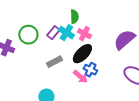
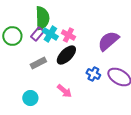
green semicircle: (74, 17) -> (42, 18), moved, size x1.6
blue cross: (90, 70) -> (93, 74), moved
pink arrow: (80, 77) -> (64, 91), moved

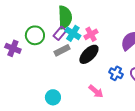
pink cross: (68, 35) -> (91, 34), turned 32
gray rectangle: (38, 63) -> (62, 50), moved
pink arrow: (64, 91) -> (96, 91), moved

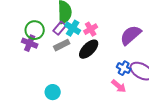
purple cross: (13, 48) -> (30, 43), moved
blue cross: (116, 73) -> (124, 68), moved
pink arrow: (96, 91) -> (119, 86), moved

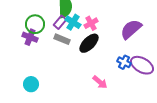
gray rectangle: (62, 45) -> (62, 39), turned 49
pink arrow: (119, 86) -> (100, 82), moved
cyan circle: (53, 92) -> (31, 84), moved

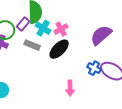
purple rectangle: (60, 22) -> (23, 24), moved
pink arrow: (100, 82) -> (70, 88), turned 49

